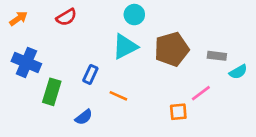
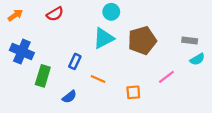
gray rectangle: (217, 56) -> (190, 40), moved
orange square: (178, 112) -> (133, 92), moved

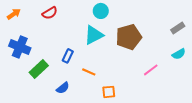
gray rectangle: (190, 40) -> (178, 28), moved, turned -40
green rectangle: (43, 76) -> (39, 69), turned 30
orange square: (133, 92) -> (109, 92), moved

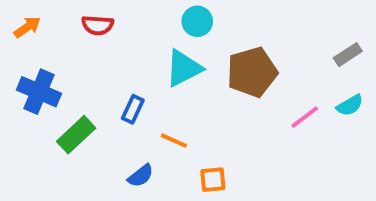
red semicircle: (50, 13) -> (98, 25), turned 35
pink line: (151, 70) -> (305, 117), moved
blue semicircle: (63, 88) -> (141, 176), moved

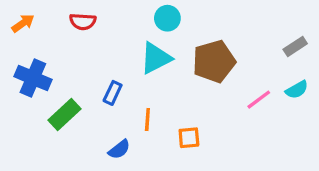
orange line: (174, 141) -> (147, 119), turned 70
orange square: (213, 180) -> (189, 138), moved

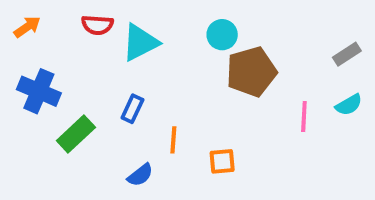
cyan circle: (167, 18) -> (222, 35), moved
cyan triangle: (156, 58) -> (140, 42), moved
pink line: (259, 100) -> (304, 117), turned -50

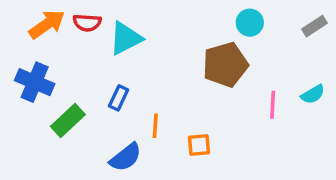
orange arrow: (27, 27) -> (47, 24), moved, size x1.5
cyan circle: (222, 35) -> (250, 23), moved
gray rectangle: (347, 54) -> (315, 26), moved
blue semicircle: (140, 175) -> (126, 157), size x1.4

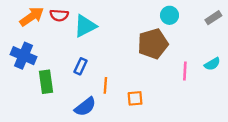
green rectangle: (68, 121) -> (46, 82), turned -55

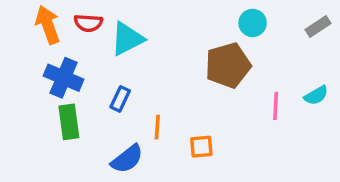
orange arrow: (32, 16) -> (48, 25), turned -75
blue cross: (23, 56) -> (64, 78), moved

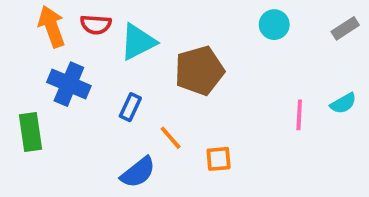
brown pentagon: (228, 65) -> (199, 71), moved
green rectangle: (69, 122) -> (31, 132), moved
orange line: (157, 127) -> (171, 138), turned -45

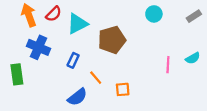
red semicircle: (96, 25) -> (54, 14), turned -49

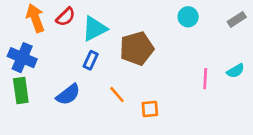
blue cross: (39, 47) -> (22, 58), moved
blue rectangle: (73, 60) -> (91, 60), moved
blue semicircle: (77, 97) -> (68, 94), moved

